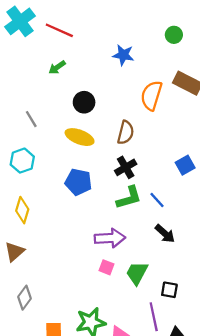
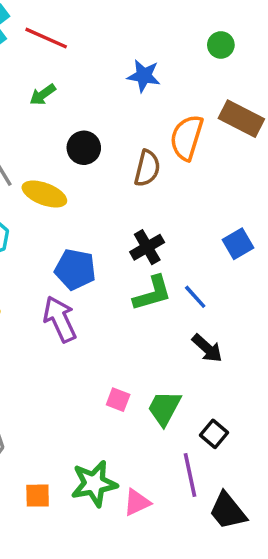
brown semicircle: (126, 133) -> (147, 168), moved
yellow ellipse: (80, 137) -> (44, 194), moved
purple arrow: (110, 238) -> (60, 319), moved, turned -112
black square: (169, 290) -> (214, 434), turned 30

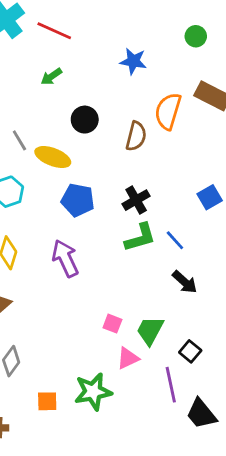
blue pentagon: (75, 269) -> (78, 200), moved
pink triangle: (137, 502) -> (128, 358), moved

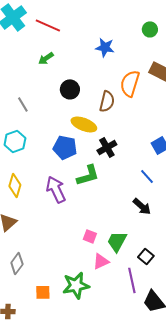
yellow ellipse: (53, 157) -> (84, 124), moved
green L-shape: (140, 238) -> (88, 175), moved
blue line: (175, 240) -> (147, 176), moved

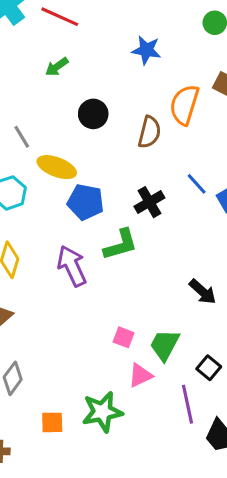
yellow ellipse: (84, 124) -> (57, 167), moved
blue line: (147, 176) -> (197, 184), moved

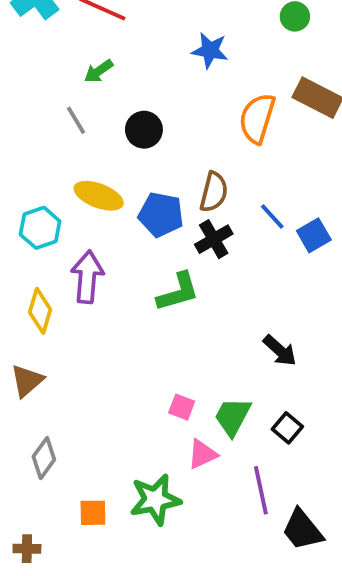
brown semicircle: (149, 132) -> (214, 192), moved
gray line: (22, 137) -> (76, 120), moved
blue pentagon: (86, 202) -> (161, 215), moved
purple arrow: (72, 266) -> (87, 277), moved, turned 30
black square: (209, 368) -> (287, 428), moved

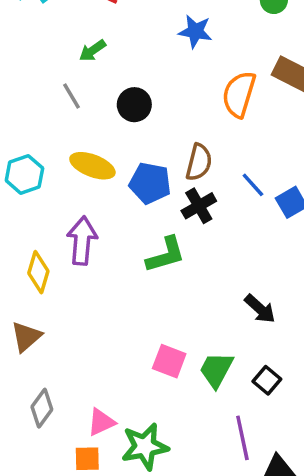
cyan hexagon: (40, 228) -> (24, 174), moved
pink square: (182, 407) -> (169, 361), size x1.4
pink triangle: (202, 454) -> (101, 422), moved

